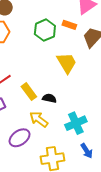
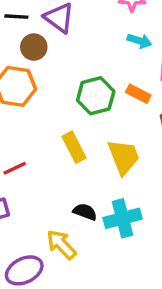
yellow rectangle: (29, 92) -> (74, 147), moved
cyan cross: (76, 123) -> (123, 218), moved

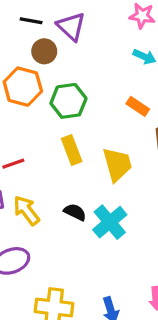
green hexagon: (96, 96) -> (68, 101), moved
cyan cross: (123, 218) -> (110, 222), turned -32
yellow arrow: (61, 244) -> (26, 210), moved

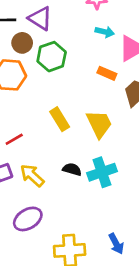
green hexagon: (68, 101) -> (52, 57), moved
cyan cross: (110, 222) -> (102, 172), turned 32

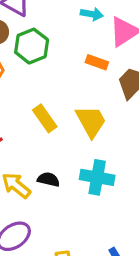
black semicircle: (72, 169) -> (48, 179), moved
cyan cross: (102, 172) -> (97, 177), turned 32

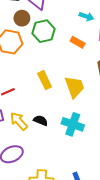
orange rectangle: (97, 62) -> (78, 42), moved

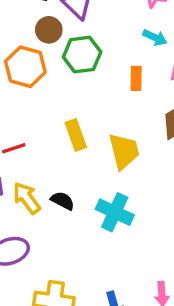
orange rectangle: (78, 42) -> (136, 78), turned 56

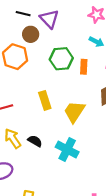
green hexagon: (82, 55) -> (61, 59), moved
yellow trapezoid: (124, 151) -> (74, 112), turned -135

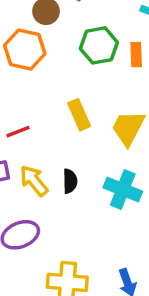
black semicircle: (35, 141) -> (70, 181), turned 64

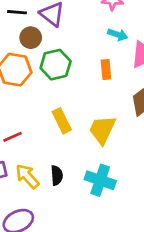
green hexagon: (99, 45) -> (56, 65), moved

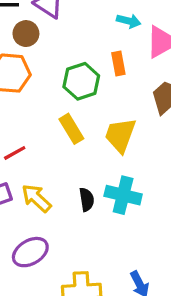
green hexagon: (56, 65) -> (81, 81), moved
black semicircle: (57, 175) -> (87, 199), moved

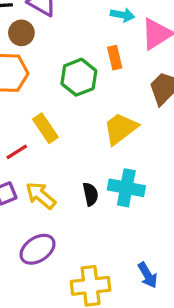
yellow rectangle: (71, 129) -> (45, 128), moved
yellow trapezoid: (120, 135) -> (120, 129), turned 36

